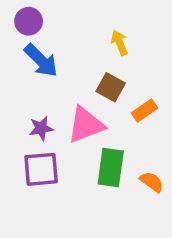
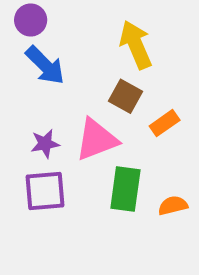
yellow arrow: (120, 43) -> (136, 45), size x1.6
orange semicircle: (152, 182) -> (173, 205), turned -50

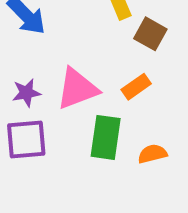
brown square: (125, 96) -> (150, 34), moved
orange rectangle: (165, 123) -> (136, 87), moved

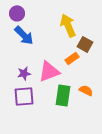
orange rectangle: (136, 87) -> (72, 58), moved
orange semicircle: (152, 154) -> (86, 90), moved, turned 40

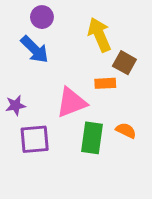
purple circle: (17, 13) -> (42, 17), moved
orange rectangle: (72, 58) -> (105, 83), turned 32
purple star: (24, 73) -> (15, 105), moved

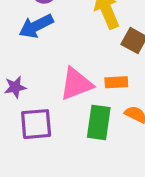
blue arrow: (35, 49) -> (36, 26), turned 108
orange rectangle: (105, 83) -> (116, 82), moved

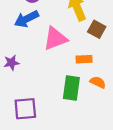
pink triangle: (76, 84) -> (55, 38), moved
purple square: (36, 124) -> (25, 109), moved

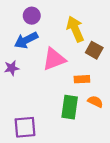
purple star: (11, 63) -> (12, 68), moved

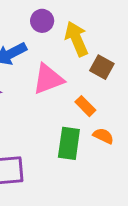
purple circle: (32, 16) -> (42, 21), moved
orange rectangle: (82, 79) -> (85, 106), turned 48

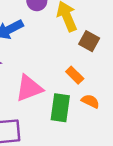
pink triangle: (48, 79) -> (29, 88), moved

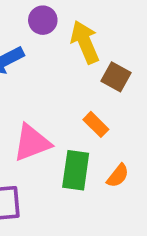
orange semicircle: (90, 101) -> (118, 176), moved, turned 102

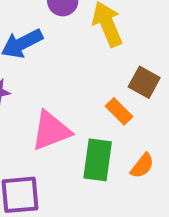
brown square: (116, 77) -> (144, 82), moved

